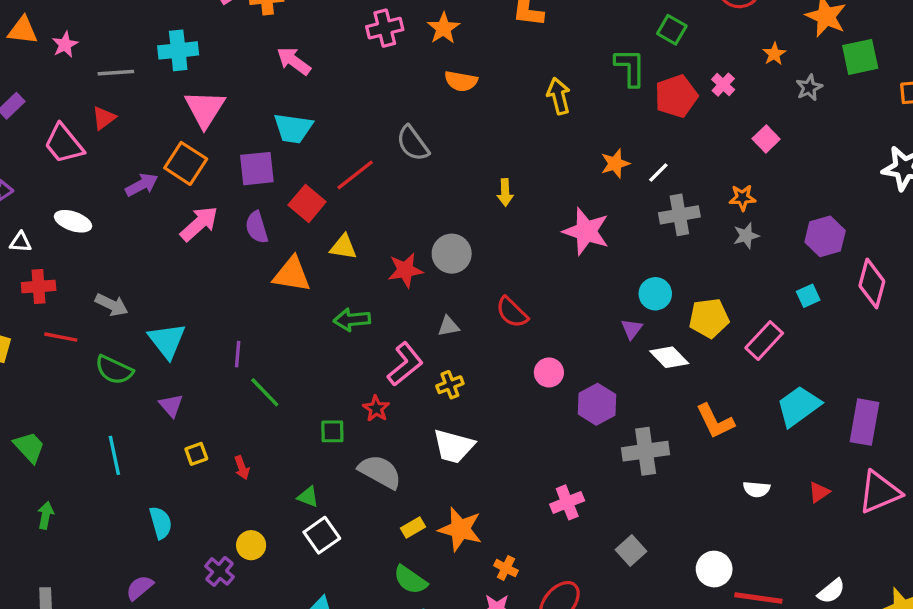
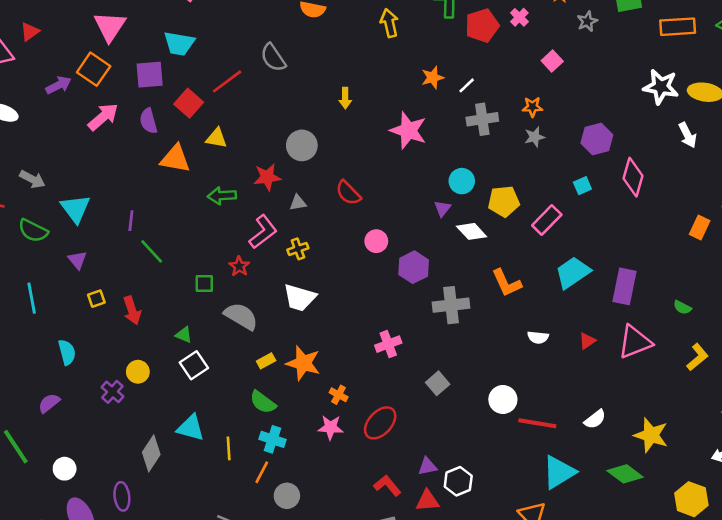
red star: (405, 270) -> (267, 177), moved
red arrow: (242, 468) -> (132, 310), size x1.5

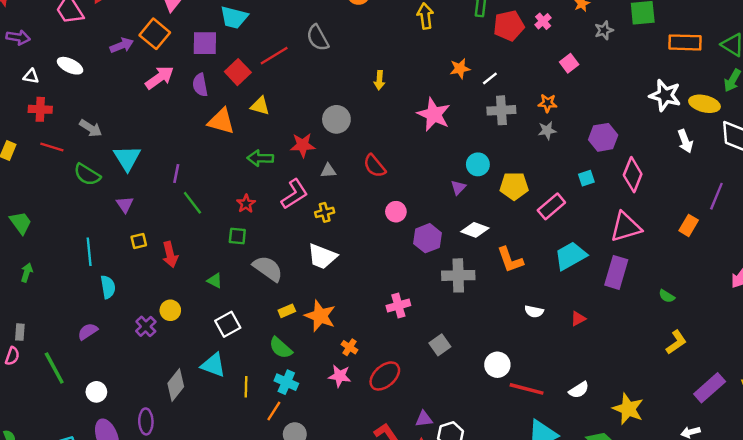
white diamond: (472, 231) -> (475, 230), moved, turned -32
red star: (239, 266) -> (246, 204), moved
cyan line: (32, 298) -> (89, 252), moved
pink triangle: (635, 342) -> (626, 227), moved
white square: (194, 365) -> (228, 324), moved

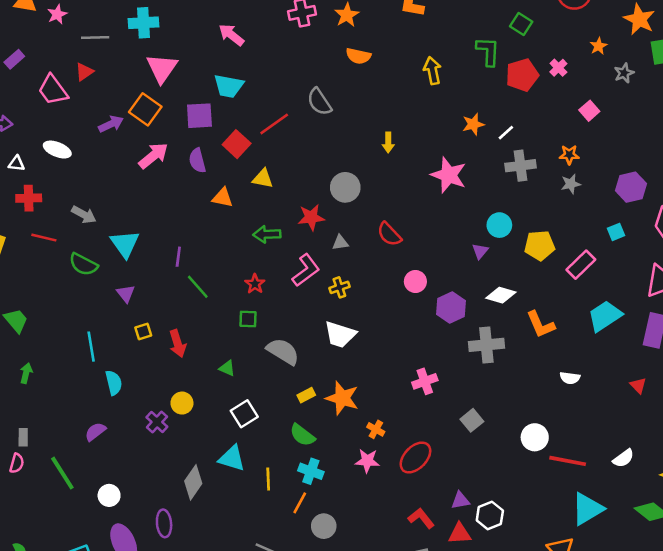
orange triangle: (221, 121) -> (223, 198), size x0.7
red triangle: (578, 319) -> (638, 385), moved, turned -42

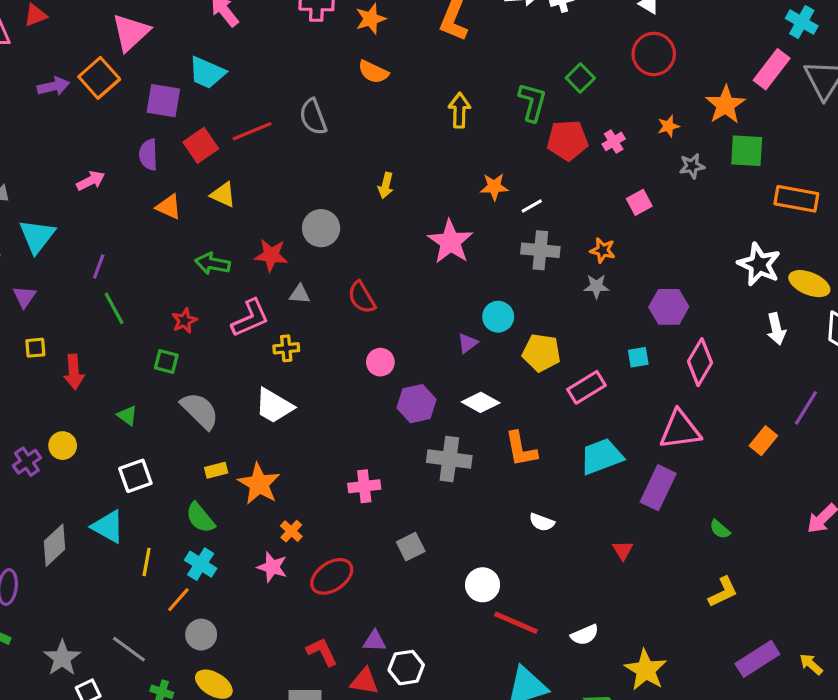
pink arrow: (153, 156) -> (91, 181), moved, size x0.7

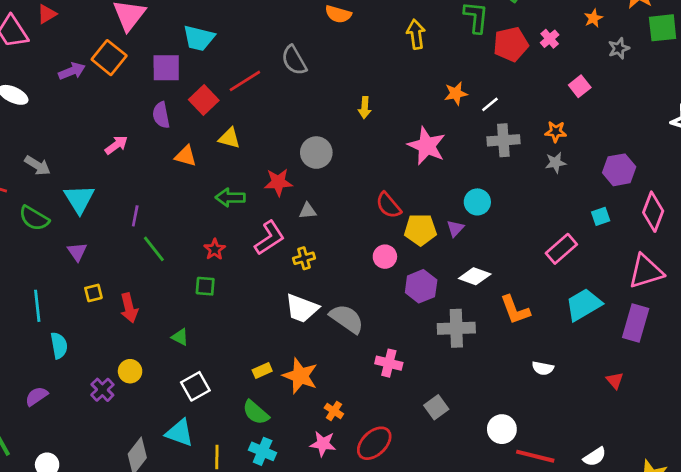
red semicircle: (362, 297) -> (388, 205), moved
yellow pentagon: (541, 353) -> (420, 230), moved
gray semicircle: (200, 411) -> (347, 319), moved
pink cross: (364, 486) -> (389, 363), turned 30

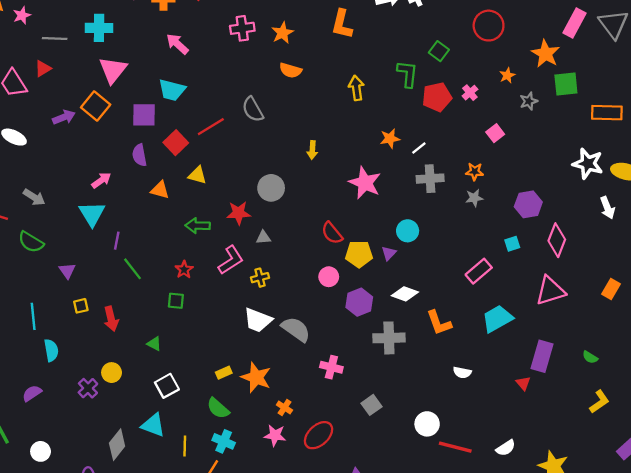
cyan triangle: (79, 199) -> (92, 214), moved
purple rectangle: (636, 323) -> (542, 356), moved

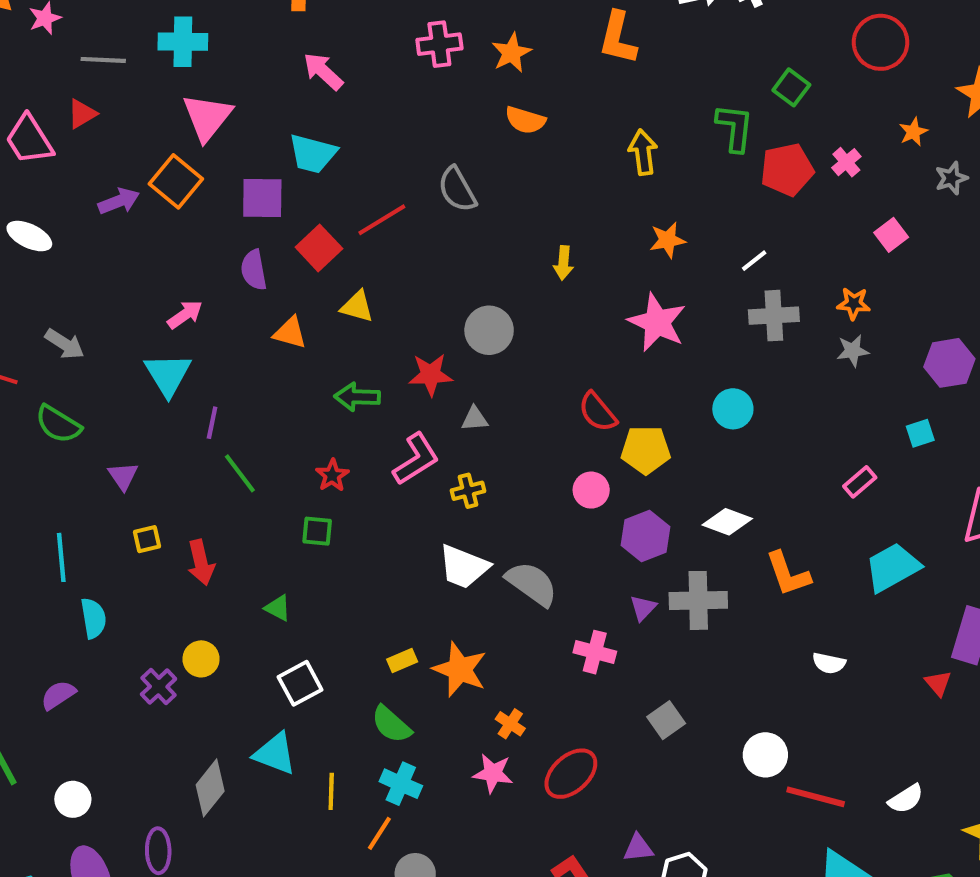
orange star: (390, 139) -> (668, 240), moved
purple triangle: (389, 253) -> (643, 608), moved
pink rectangle: (479, 271) -> (860, 482), size x0.7

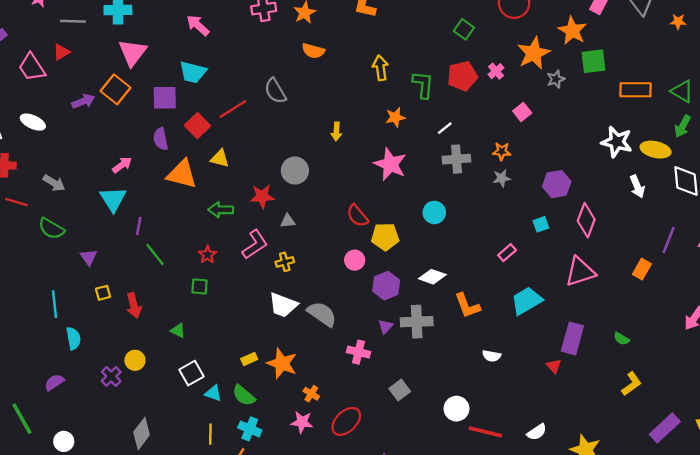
green L-shape: (735, 128) -> (423, 85), moved
orange star: (913, 132) -> (534, 53), size x2.0
orange triangle: (290, 333) -> (182, 174), size x1.6
cyan triangle: (275, 754) -> (213, 393), moved, size x0.7

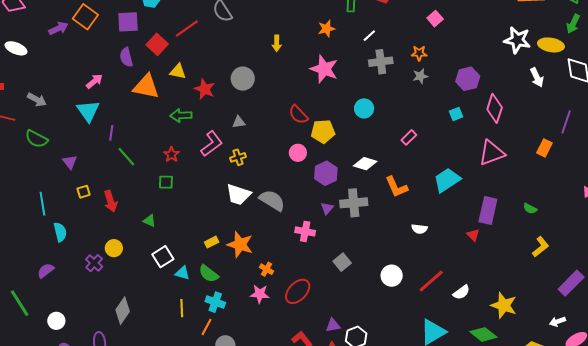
red star: (262, 196) -> (205, 89), moved, turned 30
pink rectangle: (507, 253) -> (409, 137), moved
red line: (485, 432) -> (431, 281), moved, turned -52

